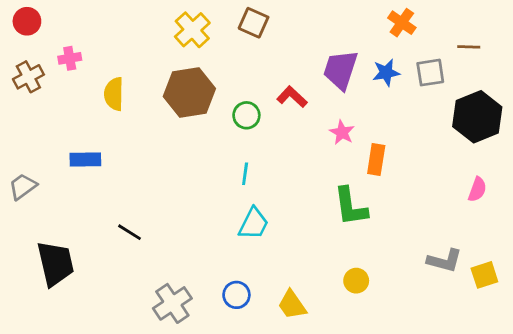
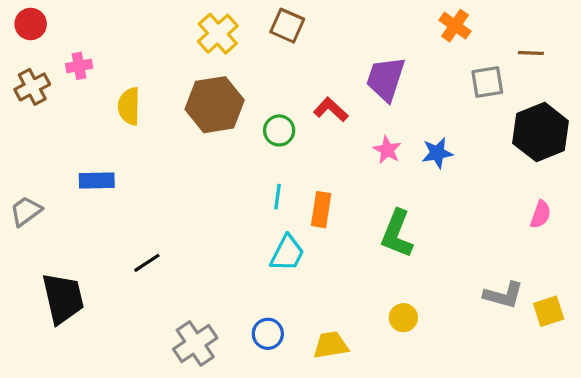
blue star: (386, 73) -> (437, 153), moved
orange rectangle: (376, 159) -> (321, 210), moved
green L-shape: (350, 207) -> (397, 234), turned 30
black line: (130, 232) -> (147, 263), turned -65
yellow trapezoid: (292, 305) -> (331, 345), turned 116

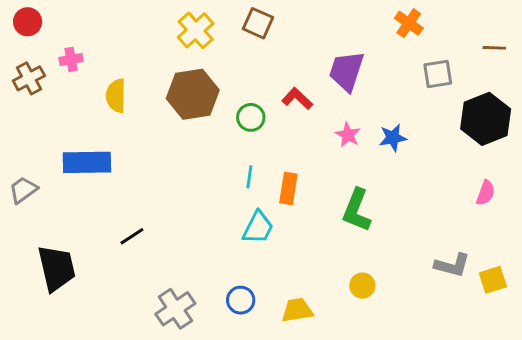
brown line: (531, 53) -> (494, 48), moved
blue rectangle: (97, 180) -> (87, 162), size x1.5

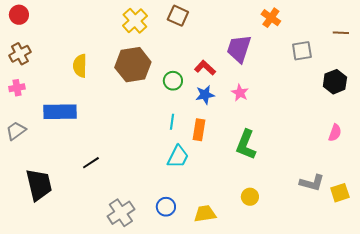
orange cross: (409, 23) -> (271, 18), moved
pink cross: (71, 59) -> (17, 88), moved
black hexagon: (486, 119) -> (335, 82), size x0.7
blue star: (393, 138) -> (205, 95), moved

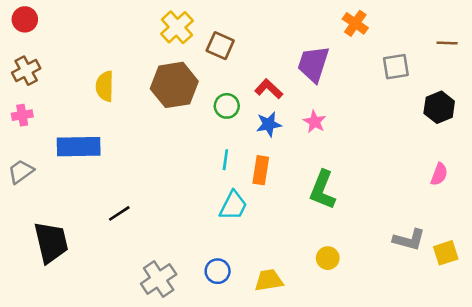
brown square: (178, 16) -> (220, 46), moved

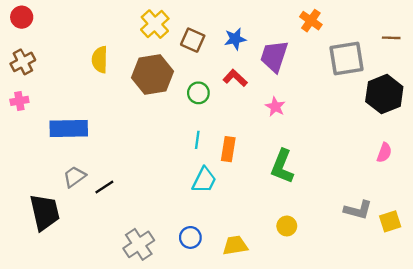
gray square: (396, 67) -> (346, 58), size x1.5
yellow semicircle: (105, 86) -> (100, 60), moved
black hexagon: (439, 107) -> (384, 94), size x1.4
blue star: (269, 124) -> (235, 39), moved
gray trapezoid: (21, 172) -> (74, 177), moved

